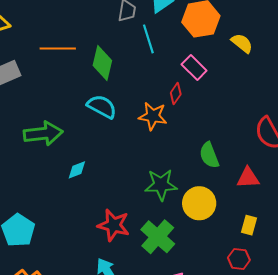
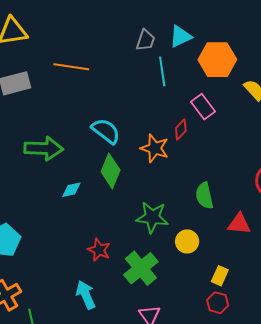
green diamond: (102, 63) -> (111, 171), moved
yellow circle: (199, 203) -> (187, 241), size x0.7
red star: (113, 225) -> (99, 250), size x0.7
yellow rectangle: (249, 225) -> (220, 276), moved

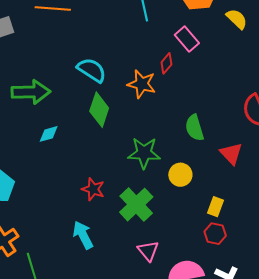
cyan diamond: (71, 190) -> (49, 134), moved
red triangle: (239, 224) -> (231, 153), turned 45

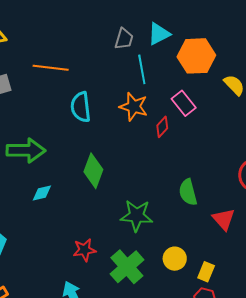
cyan semicircle: (92, 70) -> (81, 107), moved, turned -132
orange star: (142, 84) -> (134, 107), moved
yellow circle: (180, 175) -> (175, 259), moved
red star: (93, 189) -> (84, 250), turned -30

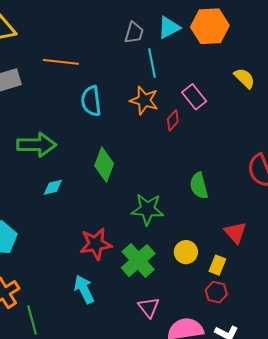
orange hexagon: (196, 56) -> (210, 26), moved
red triangle: (224, 219) -> (235, 233), moved
red star: (84, 250) -> (96, 244), size x1.4

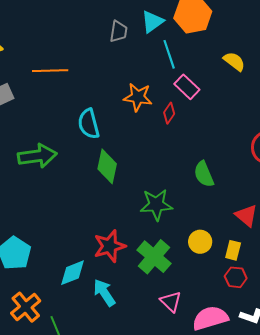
cyan line: (152, 63) -> (169, 54), moved
cyan semicircle: (91, 101) -> (89, 124), moved
cyan diamond: (53, 187) -> (73, 273), moved, size x1.4

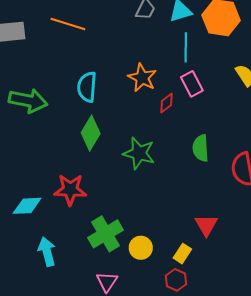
green semicircle: (204, 174) -> (201, 148), moved
green star: (156, 205) -> (139, 153), moved
yellow circle: (200, 242) -> (141, 248), moved
red star: (110, 246) -> (70, 190), moved
cyan diamond: (73, 273) -> (27, 206), moved

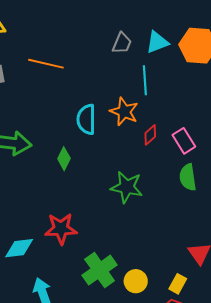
cyan line: (186, 47) -> (145, 80), moved
pink rectangle: (192, 84) -> (184, 141), moved
cyan semicircle: (87, 87) -> (86, 119), moved
green diamond: (91, 133) -> (64, 159), moved, size x0.7

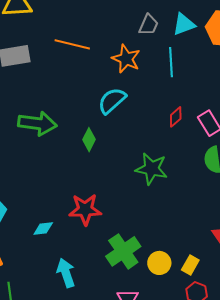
orange star: (124, 112) -> (126, 59), moved
cyan semicircle: (86, 119) -> (112, 101), turned 48
cyan diamond: (19, 248) -> (43, 228), size x0.7
yellow rectangle: (178, 284) -> (190, 265), moved

